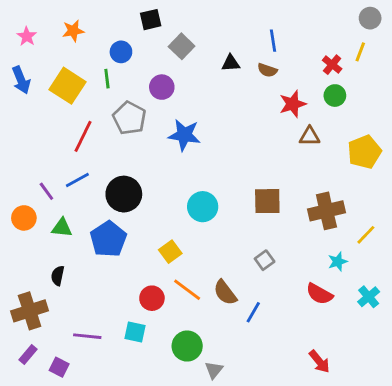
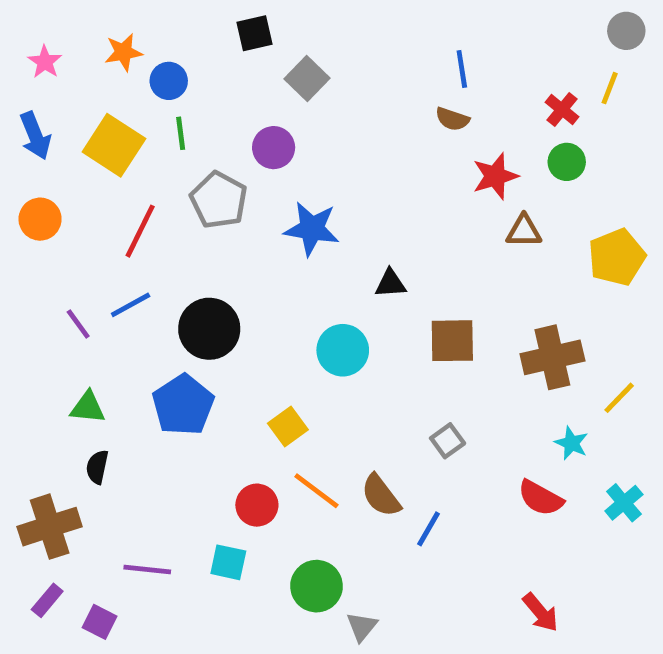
blue circle: (121, 52) -> (169, 81), moved
black triangle: (231, 63) -> (390, 283), moved
orange circle: (24, 218) -> (40, 219), moved
green triangle: (62, 228) -> (88, 407), moved
cyan star: (338, 262) -> (571, 443), turned -30

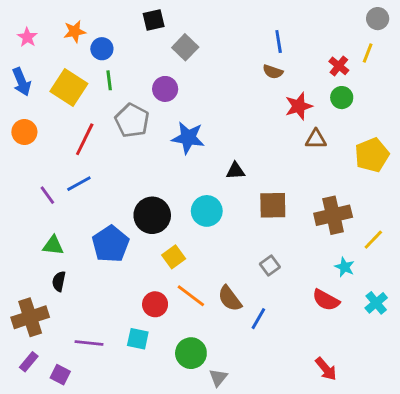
black circle: (209, 329) -> (152, 215), moved

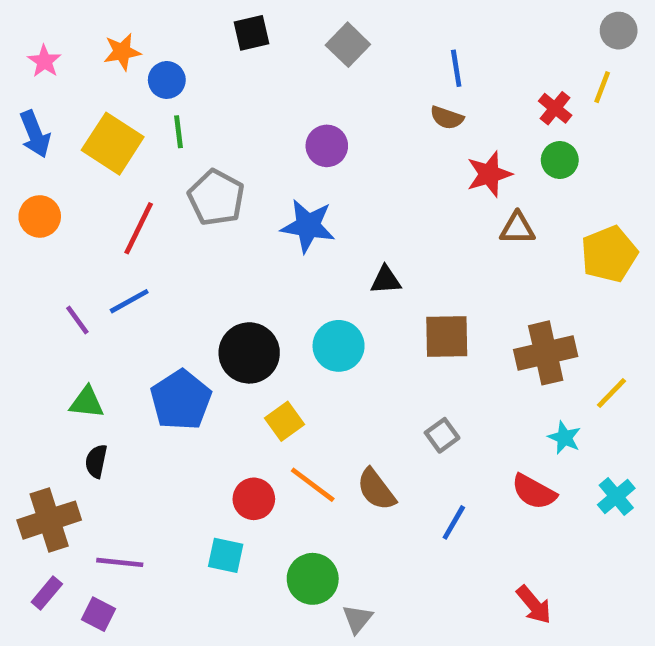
gray square: (185, 47) -> (348, 45), moved
purple circle: (165, 89) -> (327, 146), moved
blue line: (258, 319) -> (454, 522), moved
purple line: (89, 343) -> (120, 562), moved

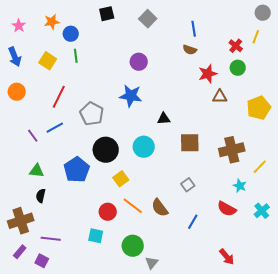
yellow square: (113, 144) -> (48, 61), size x0.7
gray pentagon: (216, 198) -> (92, 114), moved

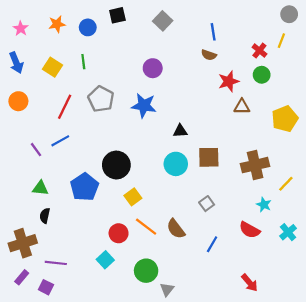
blue circle: (71, 34) -> (88, 27), moved
gray pentagon: (92, 114) -> (101, 99), moved
cyan circle: (144, 147) -> (176, 164), moved
cyan square: (96, 236) -> (105, 260), turned 35

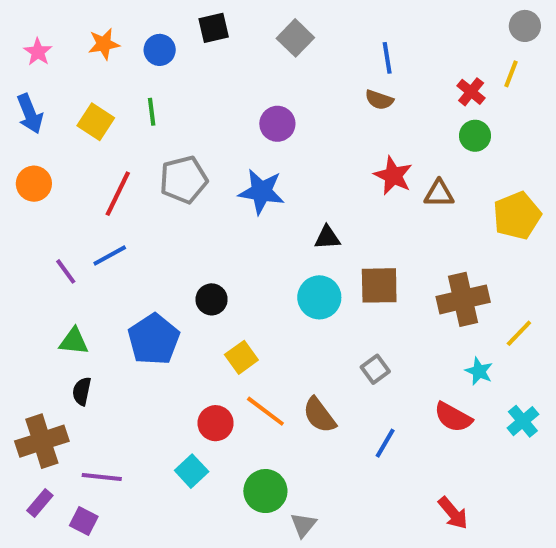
red star: (229, 81) -> (393, 176), moved, turned -30
gray pentagon: (101, 99) -> (184, 180), turned 30
black circle: (116, 165) -> (212, 299), size x0.6

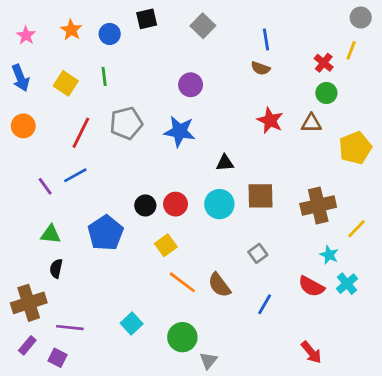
orange star: (104, 44) -> (71, 30), turned -30
brown triangle: (439, 194) -> (311, 123), moved
cyan cross: (523, 421) -> (347, 284), moved
red circle: (216, 423) -> (175, 204), moved

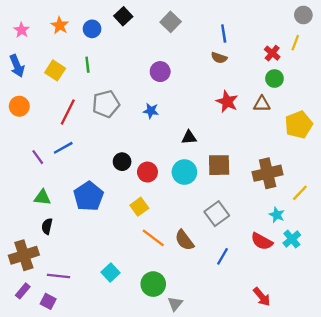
black square: (147, 19) -> (123, 16), turned -30
blue star: (180, 131) -> (151, 111), size x0.6
black circle: (145, 205) -> (122, 162), moved
gray square: (258, 253) -> (217, 214), size x1.5

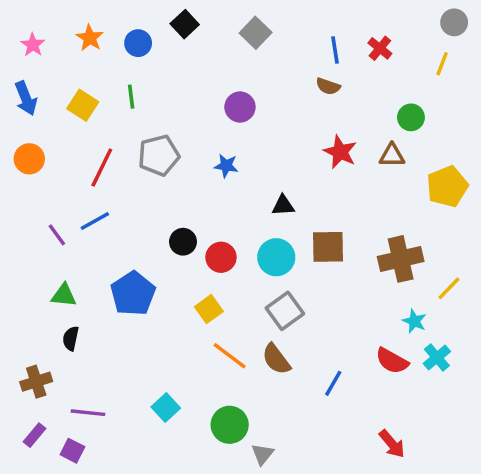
red cross: (272, 53) -> (380, 48), moved
gray square: (217, 214) -> (285, 311), moved
brown cross: (24, 255) -> (36, 382), size x0.7

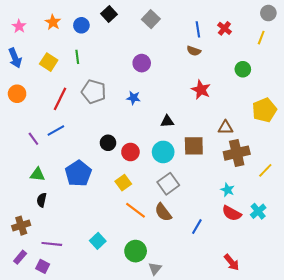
gray pentagon: (159, 155) -> (94, 92), turned 30
brown triangle: (392, 155) -> (225, 127), moved
cyan star: (414, 321) -> (228, 190), moved

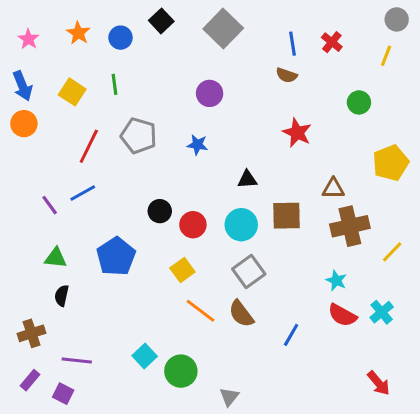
gray square: (151, 19) -> (223, 29), size x1.4
orange circle: (17, 94) -> (24, 124), moved
green circle: (136, 251) -> (181, 371), moved
red arrow: (232, 262) -> (379, 383), moved

